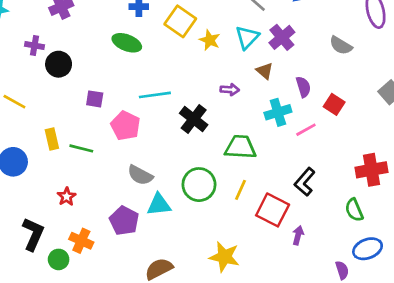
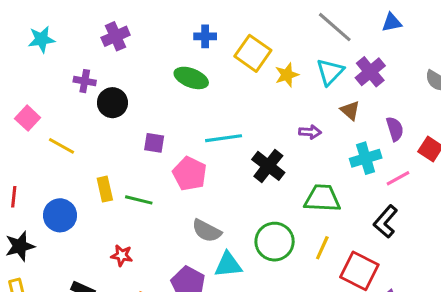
yellow star: (210, 40) -> (287, 75), turned 30
black L-shape: (305, 182) -> (386, 221), moved
red star: (67, 197) -> (122, 255), turned -30

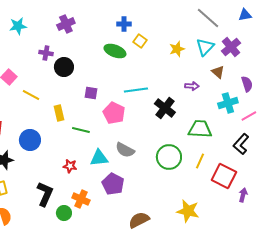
yellow square: (253, 53) -> (140, 41), moved, size x0.6
yellow rectangle: (105, 189) -> (59, 113), moved
cyan triangle: (228, 265) -> (99, 158), moved

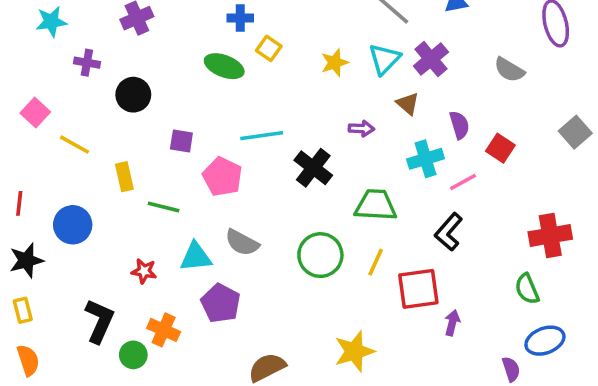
purple cross: (46, 53) -> (87, 63), moved
red square: (224, 176) -> (418, 289), turned -35
yellow star: (188, 211) -> (354, 351), turned -30

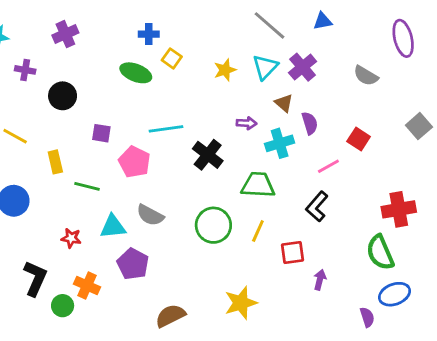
purple semicircle: (459, 125) -> (310, 123), moved
cyan cross: (426, 159) -> (280, 143), moved
red square: (418, 289) -> (292, 252), size x0.7
green semicircle: (527, 289) -> (380, 252), size x1.4

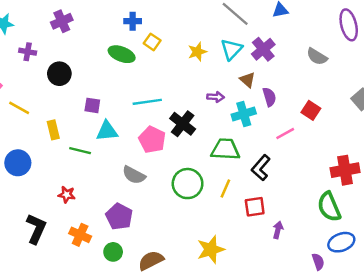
pink pentagon: (134, 162) -> (152, 140), moved
black L-shape: (317, 207) -> (261, 168), moved
cyan triangle: (113, 227) -> (107, 131), moved
green circle: (63, 306) -> (113, 252), moved

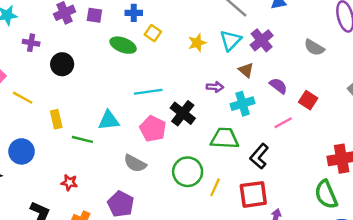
purple semicircle: (269, 97) -> (278, 86), moved, turned -36
purple square: (92, 105) -> (94, 15), moved
yellow line: (225, 188) -> (215, 187), moved
red square: (255, 207) -> (253, 194), size x1.4

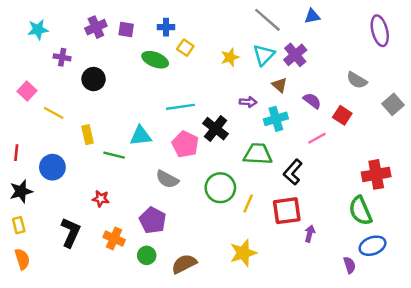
gray semicircle: (314, 47) -> (357, 80), moved

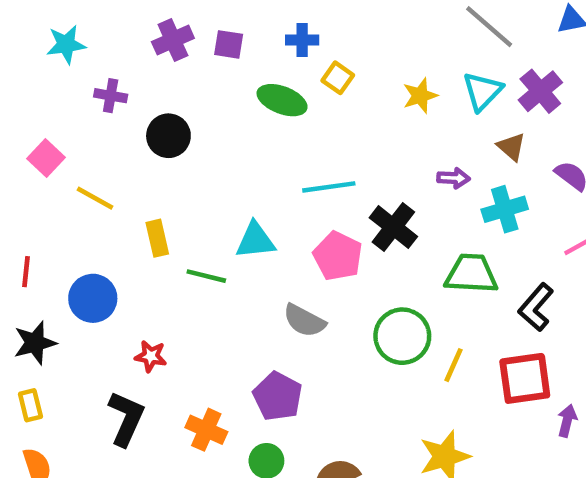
red star: (101, 199) -> (151, 356), moved

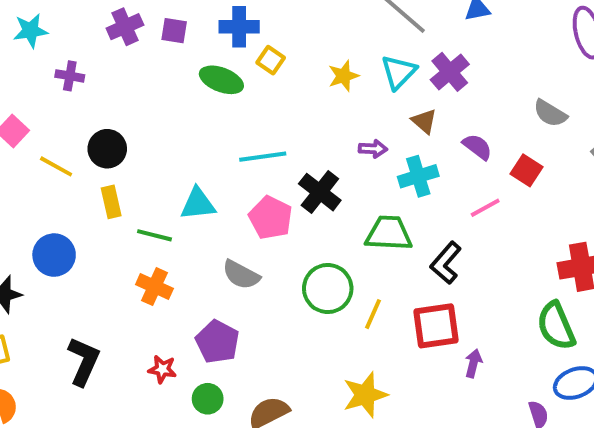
blue cross: (302, 40) -> (239, 27), size x1.4
black circle: (168, 136) -> (107, 149), moved
red star: (151, 356) -> (162, 369), moved
orange cross: (206, 430) -> (154, 287), moved

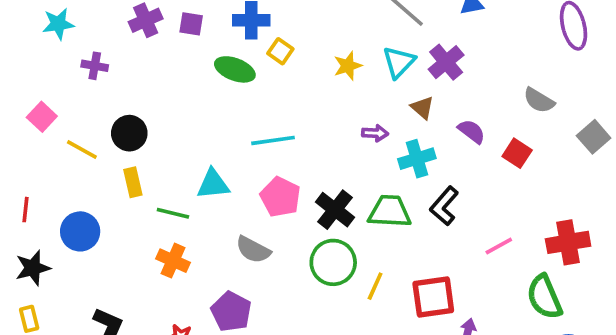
black cross: (320, 192) -> (335, 210), moved
pink line: (485, 208) -> (499, 246), moved
black L-shape: (446, 263) -> (444, 206), moved

